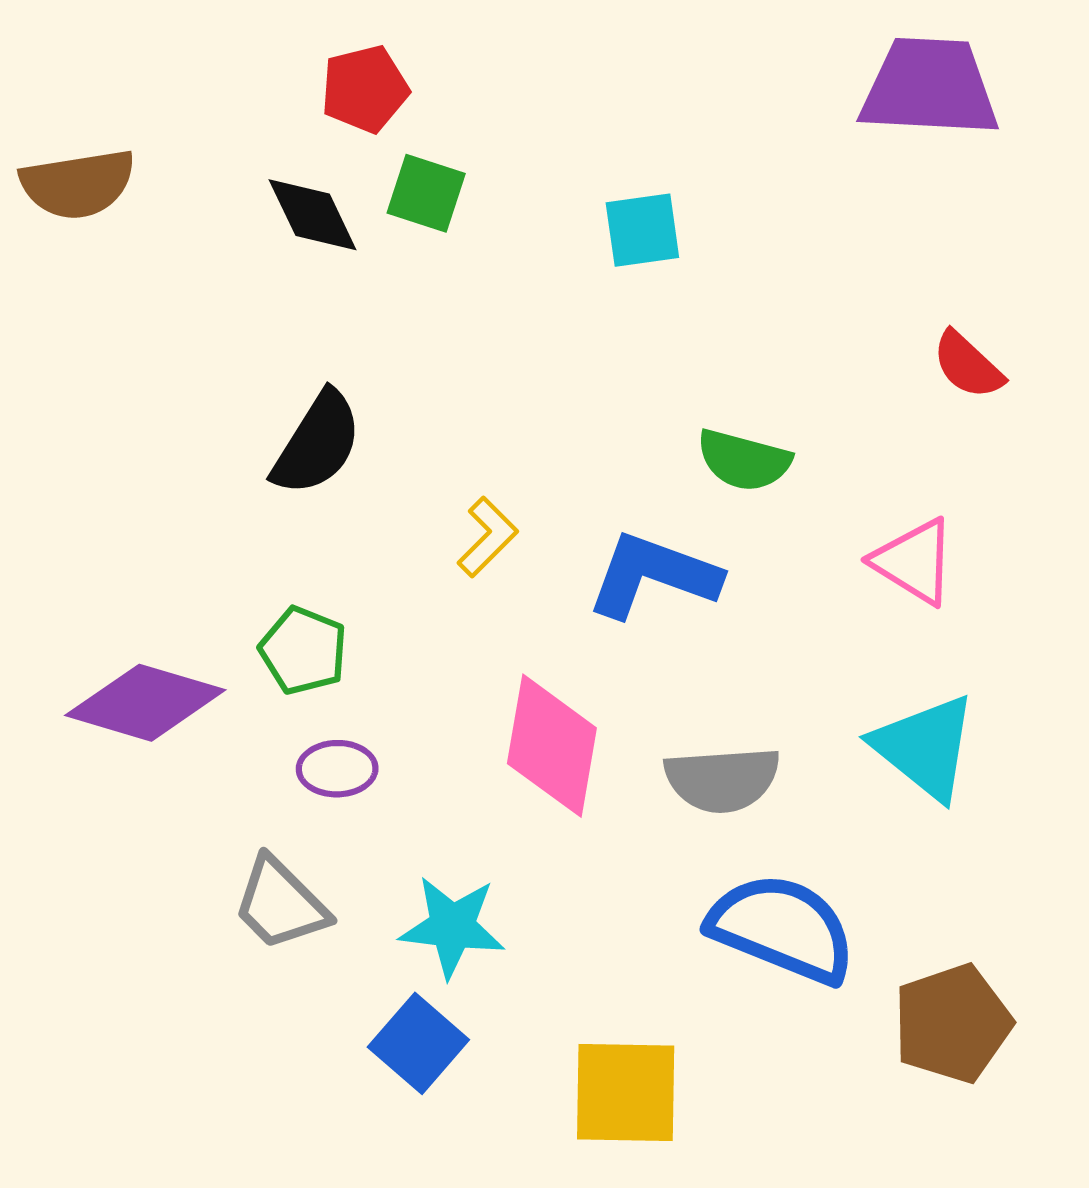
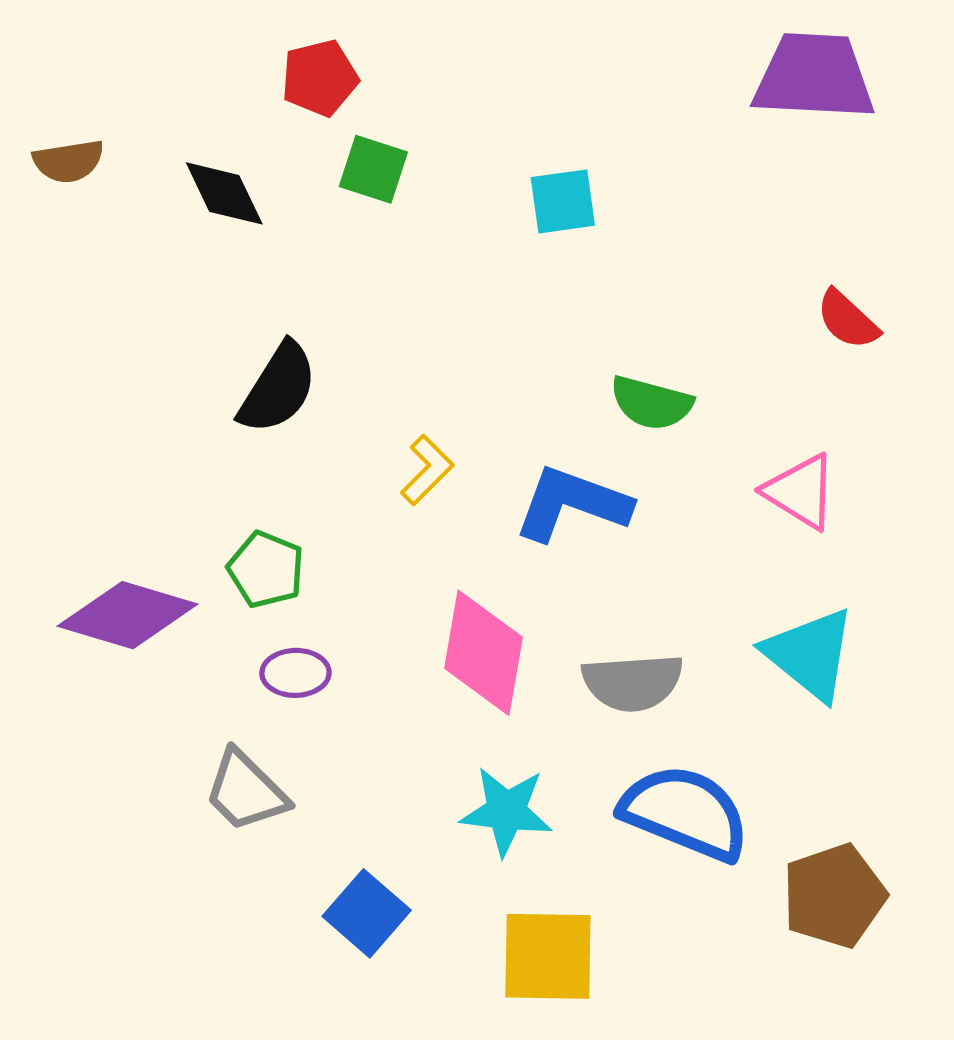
brown semicircle: (78, 184) -> (68, 161), size x0.7
black diamond: (313, 215) -> (224, 193), moved
cyan star: (452, 927) -> (506, 811), moved

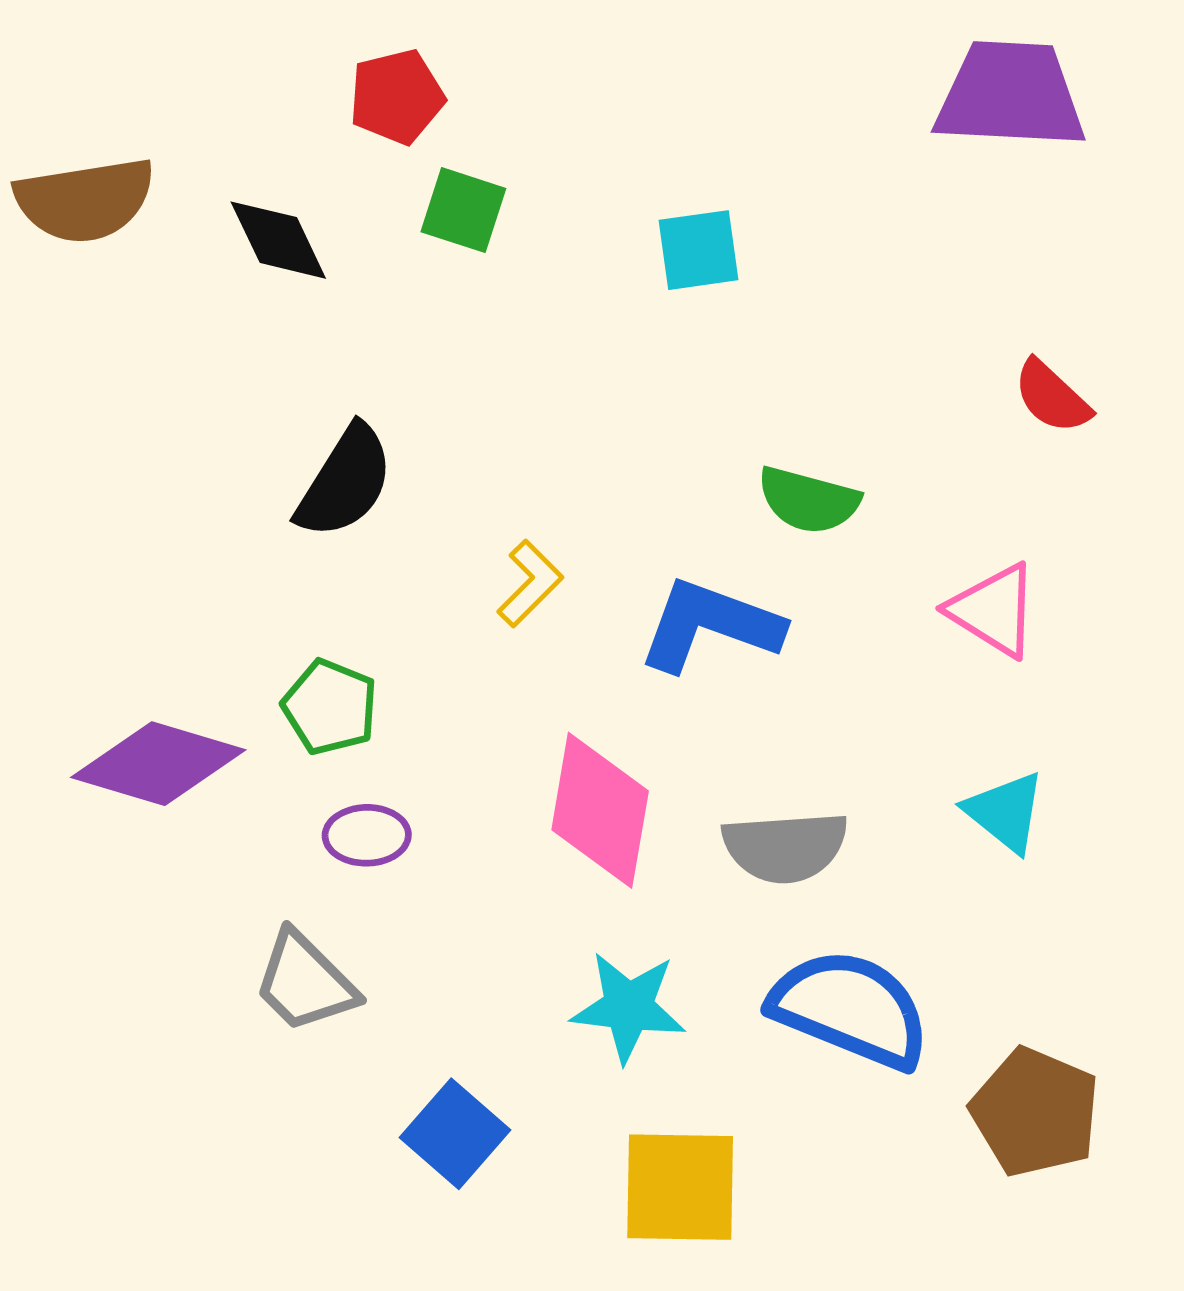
brown semicircle: (68, 161) -> (85, 200), size x1.6
cyan triangle: (810, 654) -> (1005, 812), size x0.7
brown pentagon: (834, 896) -> (1035, 1112), turned -30

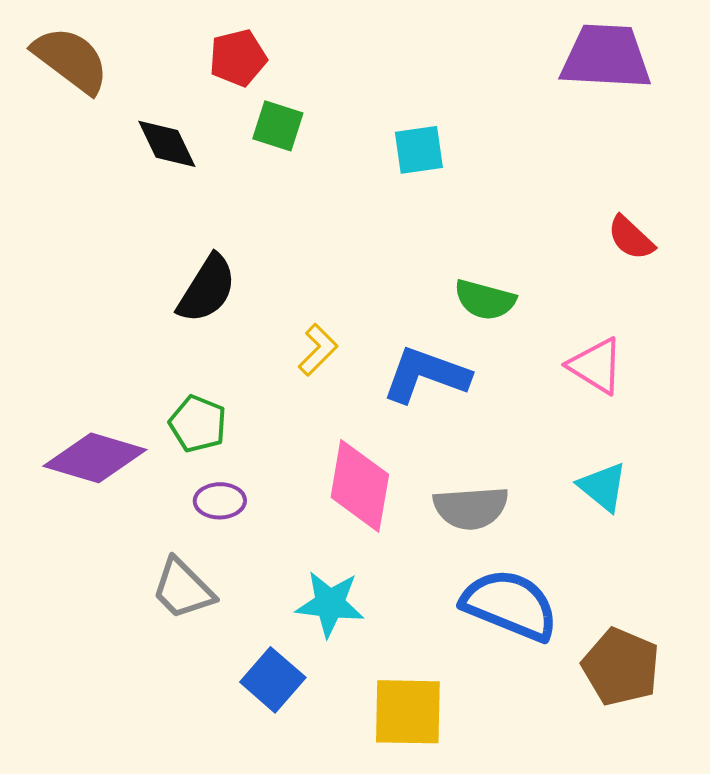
brown semicircle: (85, 200) -> (71, 60), moved, turned -134
cyan star: (628, 1007) -> (330, 604), moved

